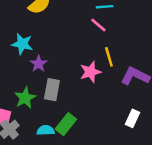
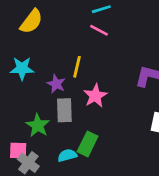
yellow line: (109, 57) -> (77, 67), moved, turned 42
purple star: (39, 64) -> (56, 84), moved
pink star: (90, 72) -> (95, 96), moved

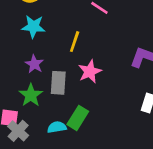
cyan star: (22, 68) -> (33, 27), moved
purple star: (56, 84) -> (34, 64), moved

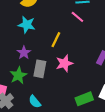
green rectangle: (78, 118) -> (84, 99), moved, turned 30
cyan semicircle: (57, 127) -> (35, 102), turned -128

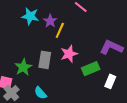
purple star: (24, 53) -> (50, 21), moved
green rectangle: (84, 99) -> (91, 69), moved

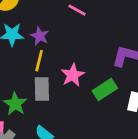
yellow line: (60, 30) -> (39, 61), moved

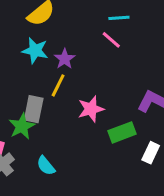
gray rectangle: (42, 89) -> (34, 109), moved

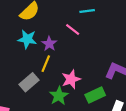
pink line: (111, 40) -> (73, 30), moved
gray rectangle: (34, 109) -> (29, 82), turned 42
green star: (22, 126) -> (59, 96), moved

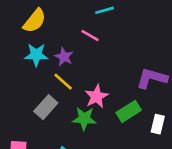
yellow line: (46, 64) -> (63, 82), turned -63
green star: (59, 96) -> (84, 119), turned -30

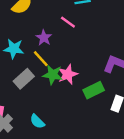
cyan star: (36, 55) -> (14, 49), moved
green star: (84, 119) -> (53, 75), moved

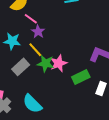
pink line: (68, 22) -> (31, 19), moved
cyan semicircle: (37, 121) -> (32, 104), size x1.5

